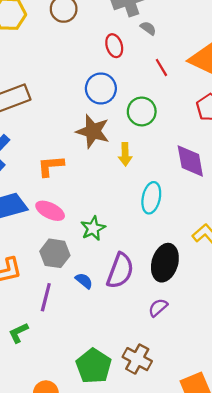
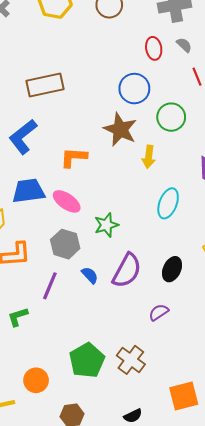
gray semicircle: (148, 28) -> (184, 45), moved
black ellipse: (165, 263) -> (172, 269), size x0.7

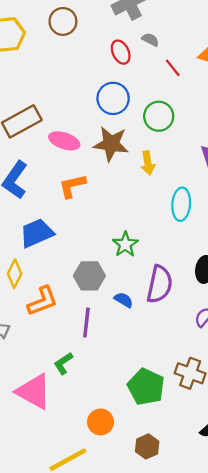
pink ellipse: (67, 201) -> (64, 141), moved

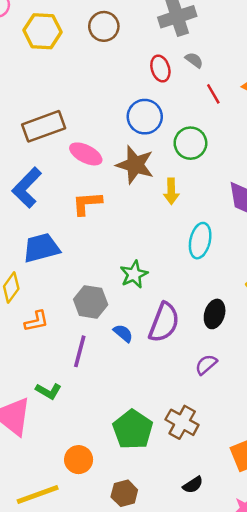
orange L-shape: (43, 301) -> (36, 321), size x0.7
green L-shape: (63, 363) -> (48, 391), turned -125

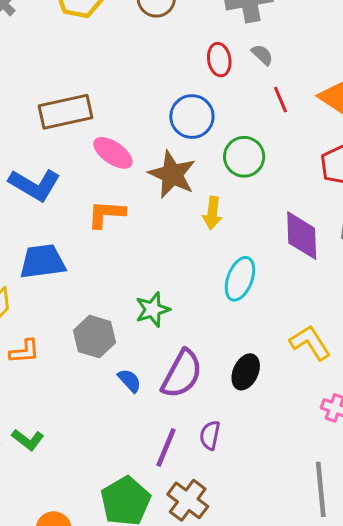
blue L-shape: (27, 188) -> (35, 185), turned -111
purple line: (80, 351) -> (166, 448), moved
purple semicircle: (206, 365) -> (210, 435), moved, turned -45

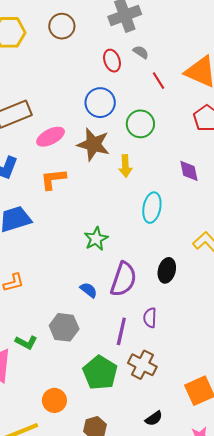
pink ellipse: (113, 153) -> (51, 137), turned -52
purple diamond: (302, 236) -> (189, 171), size x0.7
gray hexagon: (95, 337) -> (64, 327), moved

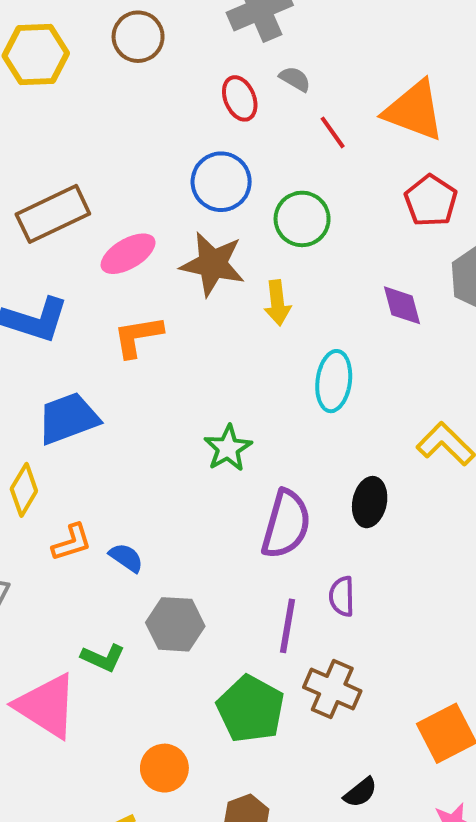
blue semicircle: (89, 290) -> (126, 558), moved

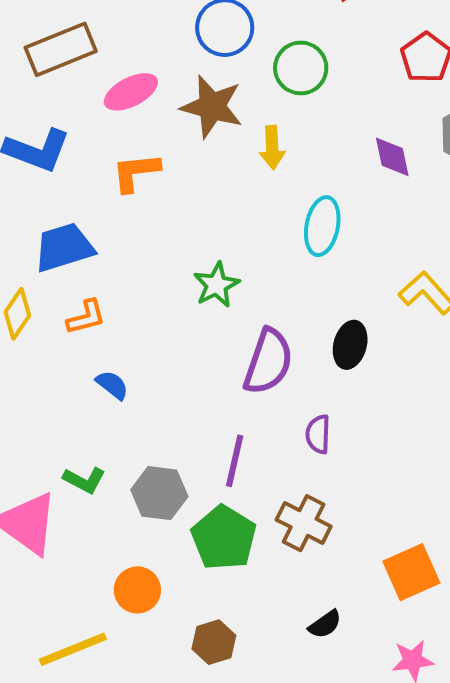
orange L-shape: (72, 542) -> (86, 317), moved
gray hexagon: (175, 624) -> (159, 493), moved
purple line: (288, 626) -> (235, 461), moved

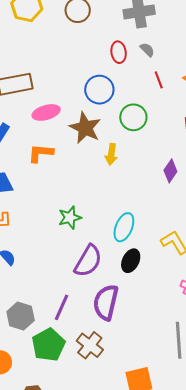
purple diamond: (392, 157) -> (170, 171), turned 35
cyan ellipse: (322, 226) -> (124, 227), moved
purple semicircle: (318, 434) -> (106, 302), size x1.8

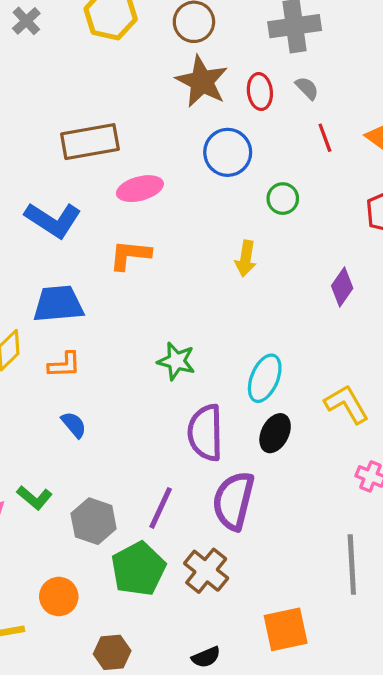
green circle: (133, 117) -> (283, 199), size x0.7
brown star: (85, 128) -> (202, 81), moved
green star: (70, 218) -> (176, 361), turned 30
purple semicircle: (88, 261) -> (205, 433), turned 148

